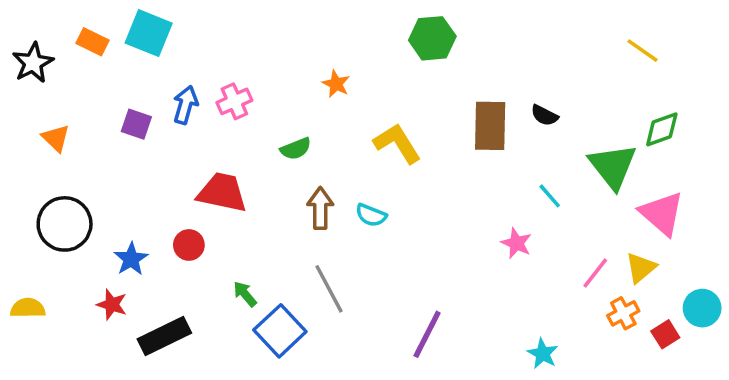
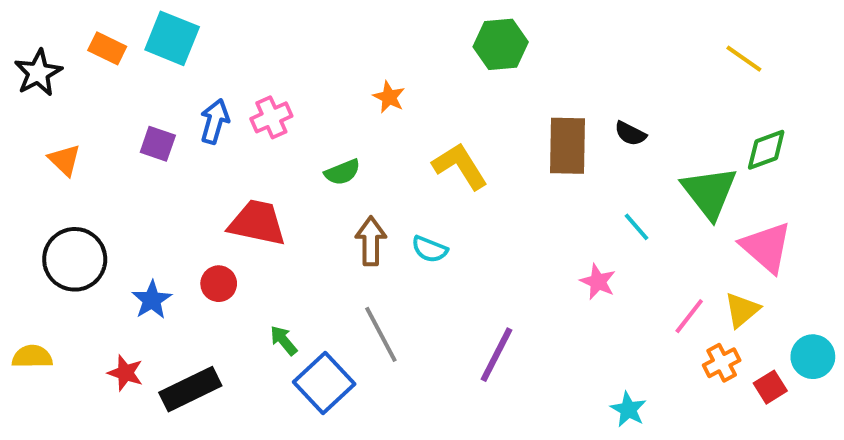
red star: (112, 305) -> (125, 373), moved
purple line: (427, 334) -> (497, 355), moved

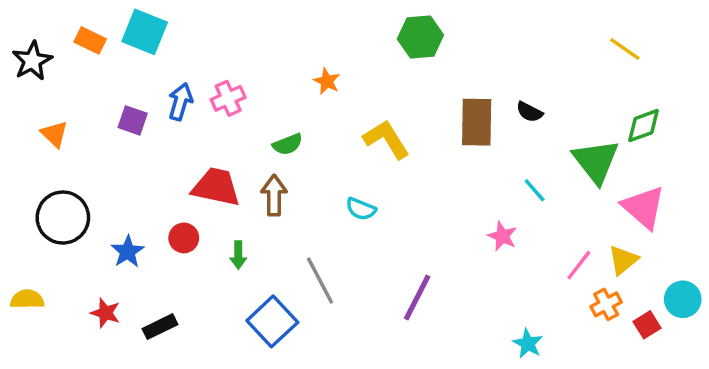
brown arrow: (371, 241) -> (274, 195), moved
green arrow: (284, 340) -> (238, 255), moved, turned -140
black rectangle: (190, 389) -> (160, 327), size x0.7

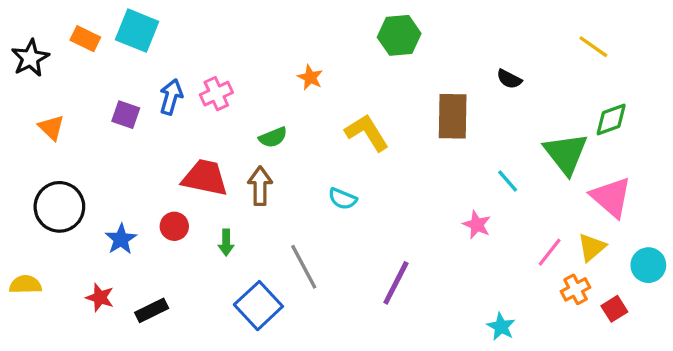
black semicircle: (529, 112) -> (509, 79), moved
cyan circle: (683, 299) -> (648, 265), moved

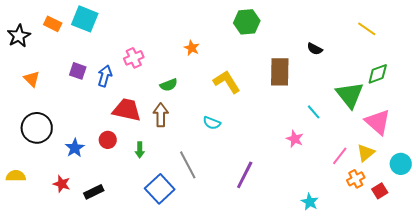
blue arrow: (171, 97) -> (105, 76), moved

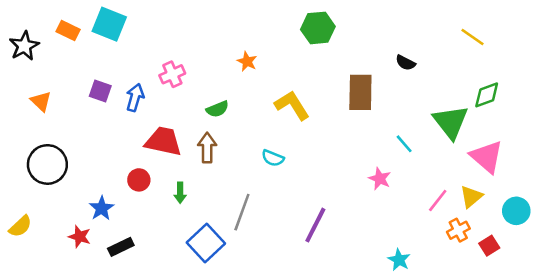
blue star: (75, 148) -> (102, 208), moved
gray line: (188, 165) -> (242, 212), turned 48
yellow semicircle: (16, 176) -> (20, 226), turned 138

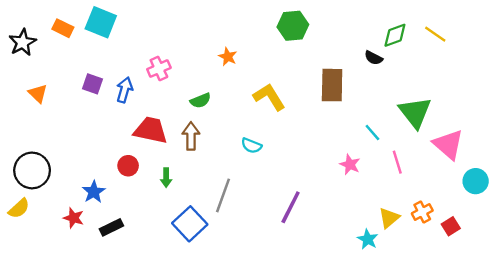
green diamond: (487, 95) -> (395, 35), moved
black circle: (47, 164) -> (32, 170), moved
yellow triangle: (471, 197) -> (389, 218), moved
pink line: (438, 201) -> (397, 162), moved, turned -55
cyan circle: (516, 211) -> (476, 181), moved

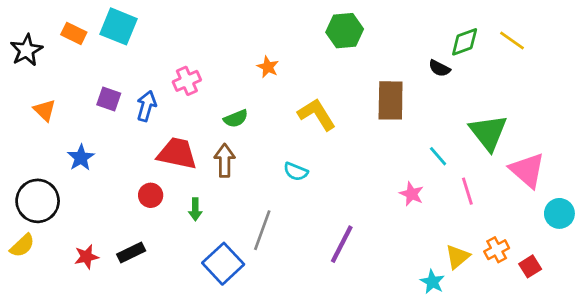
blue star: (94, 192) -> (81, 158), moved
red star: (74, 218) -> (86, 257), turned -30
black rectangle: (111, 227) -> (131, 253), moved

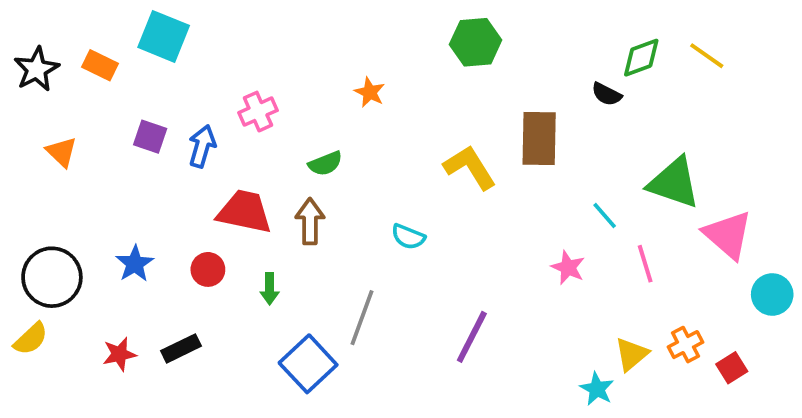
orange rectangle: (74, 33) -> (100, 65), moved
yellow L-shape: (317, 114) -> (470, 167), moved
green triangle: (488, 133) -> (674, 183), turned -33
blue star: (81, 158) -> (135, 264), moved

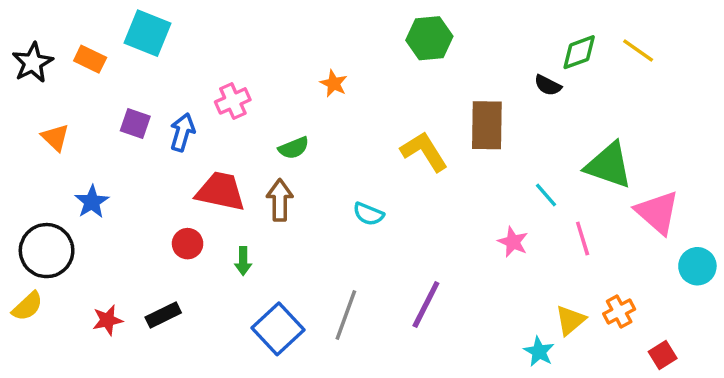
blue star: (135, 264) -> (92, 202), moved
gray line: (362, 318) -> (346, 315), moved
red square: (732, 368) -> (663, 355), moved

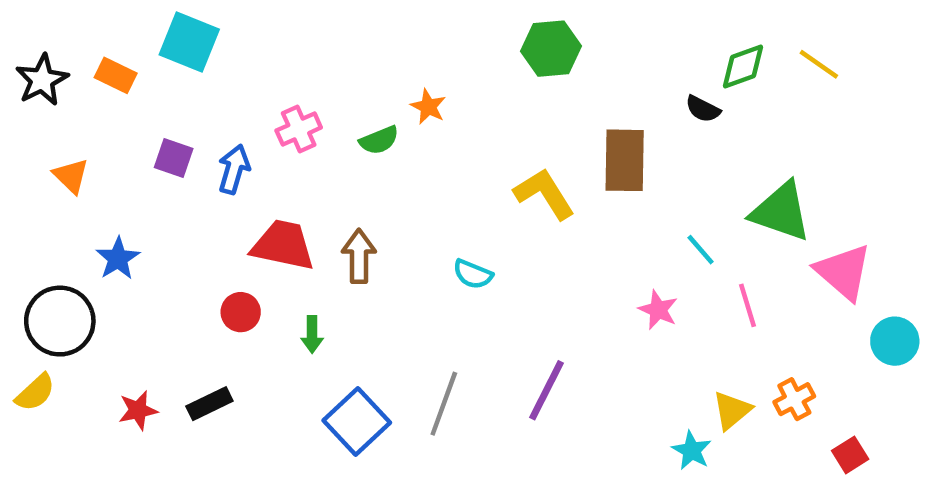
green semicircle: (294, 148) -> (379, 140), moved

